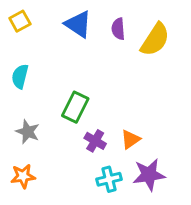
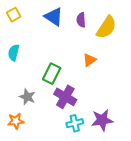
gray star: (28, 132) -> (27, 97), moved
orange triangle: (130, 139) -> (90, 60), moved
purple cross: (95, 141) -> (65, 97), size x1.5

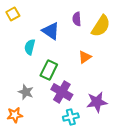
blue triangle: (54, 17) -> (51, 31), moved
cyan semicircle: (14, 53) -> (30, 47), moved
purple star: (102, 120) -> (97, 102), moved

